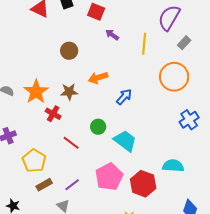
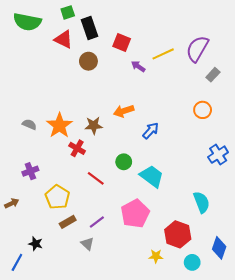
yellow line: (144, 44) -> (163, 54), moved, turned 60
brown circle: (69, 51) -> (88, 61), moved
orange circle: (174, 77) -> (203, 110), size x0.6
cyan semicircle: (173, 166) -> (202, 202), turned 65
red hexagon: (143, 184) -> (178, 234), moved

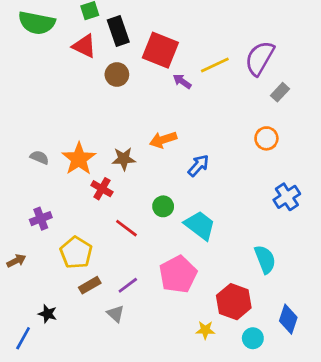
red square: (122, 43) -> (160, 50), size x1.5

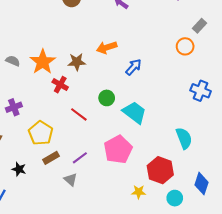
gray rectangle: (280, 92) -> (200, 26), moved
blue cross: (287, 197) -> (201, 91), turned -36
black star: (48, 314) -> (19, 169), moved

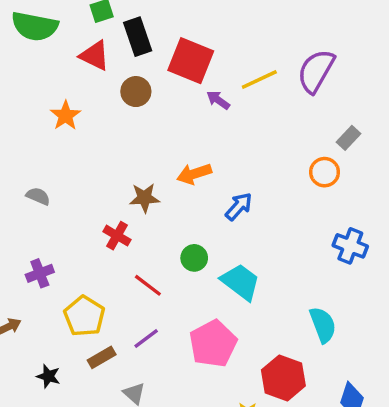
orange star: (43, 62) -> (66, 116), moved, size x0.7
purple line: (80, 158) -> (146, 339), moved

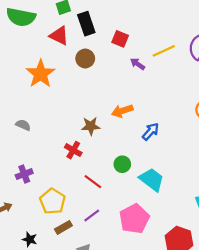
red square: (191, 61) -> (120, 39), size x0.6
orange star: (66, 116) -> (41, 74), size x1.5

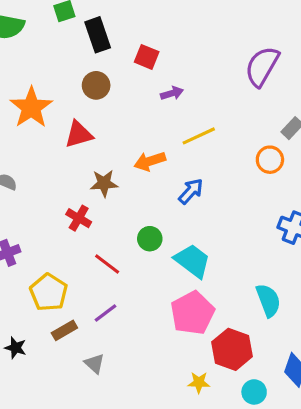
red triangle: (59, 36) -> (79, 134), moved, turned -42
yellow line: (164, 51) -> (199, 136), moved
purple arrow: (138, 64) -> (172, 93), turned 128
pink pentagon: (134, 219) -> (192, 313), moved

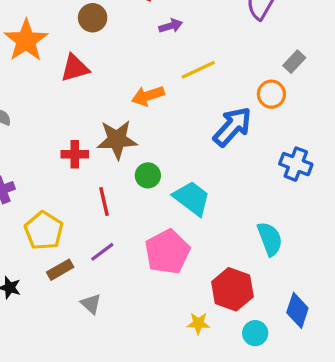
brown star: (104, 183) -> (117, 140), moved, size x1.4
blue arrow: (191, 191) -> (232, 127), moved, size x1.5
red cross: (79, 218) -> (75, 154), turned -30
red line: (107, 264) -> (104, 201), turned 40
pink pentagon: (192, 313) -> (167, 252), moved

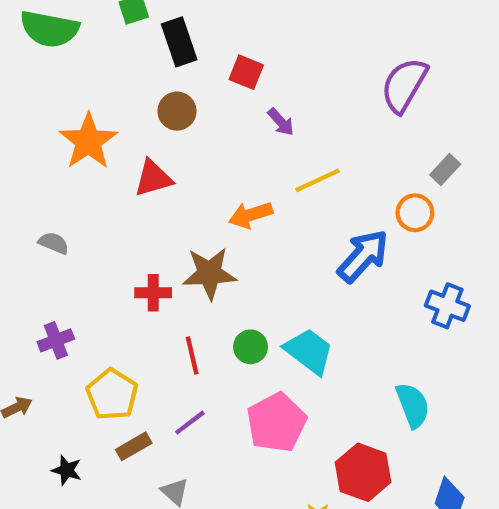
purple arrow: (171, 26) -> (281, 122), turned 65
green circle: (148, 175) -> (251, 347), moved

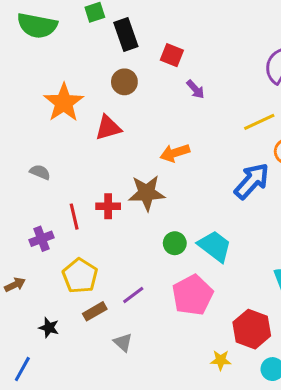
yellow line: (318, 180) -> (259, 122), moved
red line: (192, 356) -> (74, 217), moved

